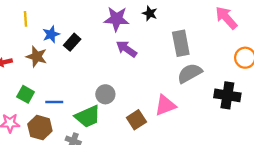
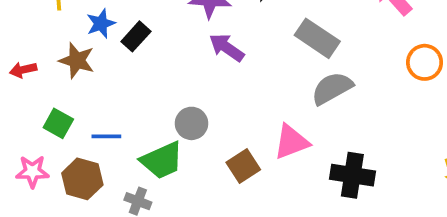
gray rectangle: (181, 43) -> (317, 38), turned -45
black cross: (227, 95) -> (352, 175), moved

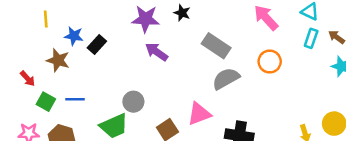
blue star: (101, 24) -> (74, 36), turned 30
orange circle: (425, 62) -> (270, 62), moved
red arrow: (23, 70) -> (28, 79), moved, turned -119
blue line: (106, 136) -> (75, 99), moved

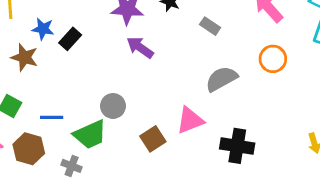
gray rectangle: (216, 46) -> (210, 26), moved, size x0.6
blue line: (75, 99) -> (52, 117), moved

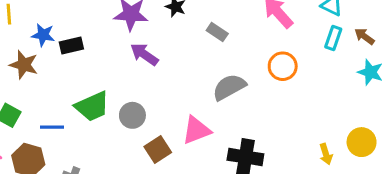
black rectangle: (70, 39) -> (71, 45), turned 35
gray circle: (113, 106) -> (132, 115), moved
green trapezoid: (90, 135) -> (92, 106), moved

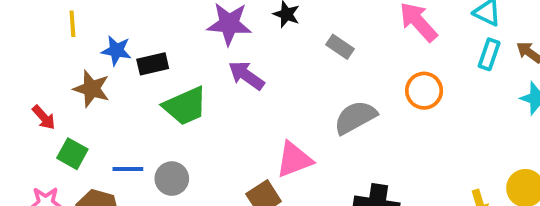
green trapezoid: (92, 106) -> (185, 106), moved
gray circle: (132, 115) -> (172, 179), moved
pink triangle: (196, 130) -> (294, 159), moved

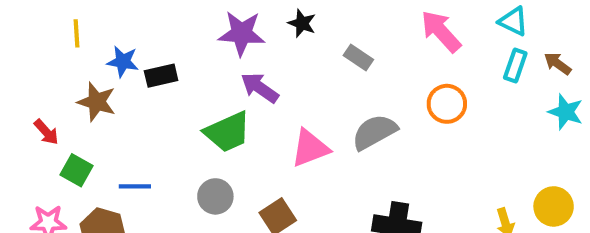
green trapezoid: (185, 106) -> (227, 132), moved
pink triangle: (294, 159) -> (310, 148), moved
gray circle: (172, 179) -> (215, 196), moved

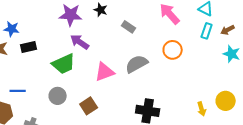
brown arrow: (558, 64) -> (228, 30), turned -64
black rectangle: (161, 76) -> (29, 47), moved

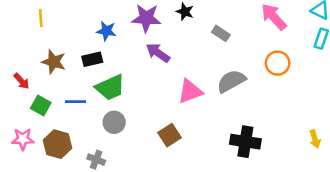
blue star: (12, 29) -> (106, 31), moved
green trapezoid: (64, 64) -> (110, 88), moved
blue line: (18, 91) -> (76, 102), moved
gray circle: (58, 96) -> (114, 122), moved

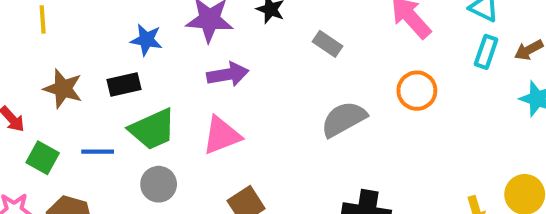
purple arrow: (158, 53) -> (228, 74), turned 135
pink triangle: (190, 91) -> (222, 135), moved

